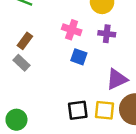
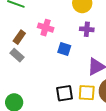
pink cross: (72, 30) -> (46, 28), moved

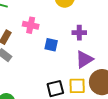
purple cross: (87, 29) -> (79, 33), moved

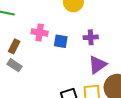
blue square: (51, 45) -> (61, 41), moved

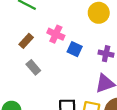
gray rectangle: (15, 65) -> (33, 67), moved

